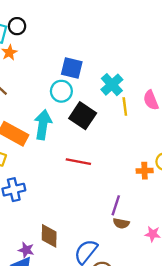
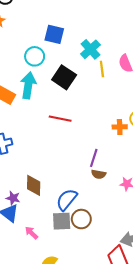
cyan circle: (61, 91) -> (35, 56), moved

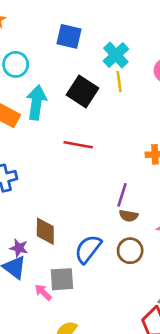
cyan circle: (35, 56) -> (16, 64), moved
yellow line: (102, 69) -> (119, 82), moved
brown circle: (81, 219) -> (130, 251), moved
gray square: (62, 221) -> (62, 279), moved

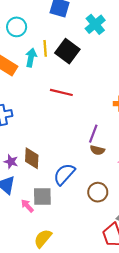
yellow line: (119, 82) -> (45, 48), moved
cyan arrow: (36, 102) -> (31, 58), size x0.7
purple star: (19, 248) -> (11, 162), moved
brown circle: (130, 251) -> (98, 192), moved

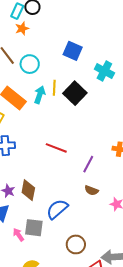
cyan cross: (95, 24) -> (104, 71), turned -30
red line: (61, 92) -> (56, 148), moved
purple line: (93, 134) -> (88, 164), moved
brown circle: (98, 192) -> (76, 244), moved

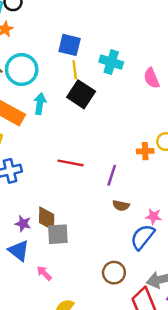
cyan circle: (30, 64) -> (22, 70), size x1.4
yellow line: (54, 88) -> (75, 70), moved
blue semicircle: (57, 209) -> (143, 237), moved
gray square: (34, 228) -> (58, 234), moved

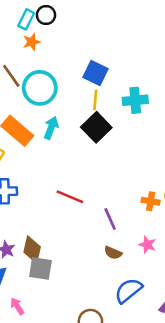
cyan cross: (111, 62) -> (135, 100), turned -35
purple line: (112, 175) -> (110, 219), turned -54
pink star: (154, 216) -> (147, 245), moved

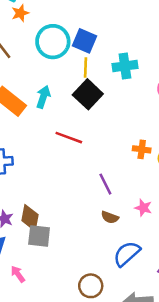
cyan circle: (40, 88) -> (53, 42), moved
red line: (70, 197) -> (69, 138), moved
orange cross: (151, 201) -> (142, 149), moved

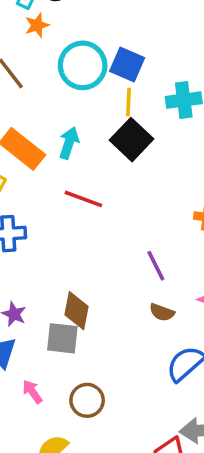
red line: (69, 138) -> (83, 199), moved
brown diamond: (30, 218) -> (77, 311), moved
brown circle: (91, 286) -> (87, 400), moved

